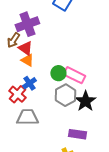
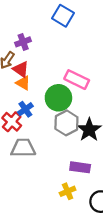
purple cross: (27, 24) -> (23, 42), size x0.6
green circle: (58, 73) -> (58, 98), size x1.5
pink rectangle: (74, 75) -> (77, 80), moved

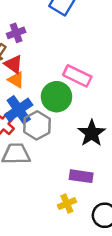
blue cross: (25, 109) -> (19, 110), size x1.5
gray hexagon: (66, 123) -> (37, 125), moved

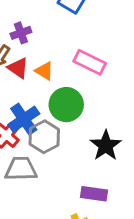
pink rectangle: (77, 76) -> (90, 62), moved
orange triangle: (16, 80) -> (44, 71), moved

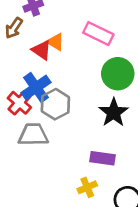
red triangle: (18, 68) -> (42, 50), moved
green circle: (66, 105) -> (118, 74), moved

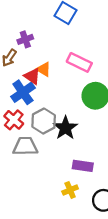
blue cross: (36, 88) -> (23, 92), moved
black star: (114, 112) -> (65, 128), moved

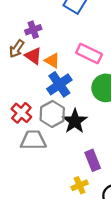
red triangle: (32, 76) -> (33, 56), moved
blue cross: (23, 92) -> (59, 84), moved
purple rectangle: (83, 166) -> (93, 160), turned 60

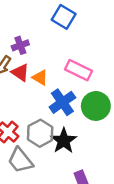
blue cross: (59, 84) -> (62, 102), moved
gray trapezoid: (33, 140) -> (20, 160), turned -128

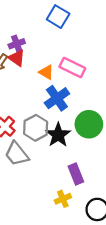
red triangle: (20, 73) -> (17, 58), moved
orange triangle: (40, 78) -> (46, 72), moved
green circle: (96, 106) -> (89, 124), moved

